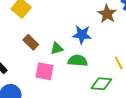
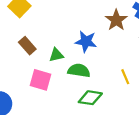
green diamond: (101, 84) -> (90, 98), moved

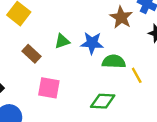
green triangle: (56, 55) -> (62, 41), moved
green semicircle: (79, 71) -> (114, 62), moved

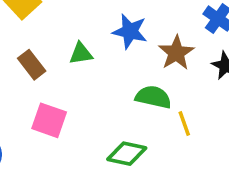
brown star: (121, 17) -> (176, 53), moved
blue star: (92, 43) -> (130, 31), moved

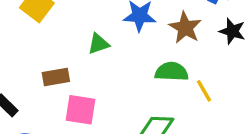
brown rectangle: (32, 65) -> (56, 77), moved, turned -52

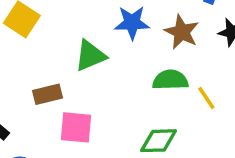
green triangle: (99, 44) -> (90, 56), size x1.4

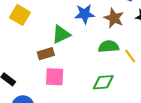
brown rectangle: (47, 94) -> (46, 54), moved

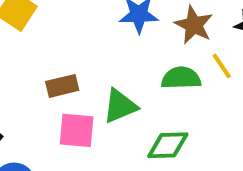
green triangle: (61, 34) -> (120, 106), moved
yellow line: (130, 56) -> (222, 66), moved

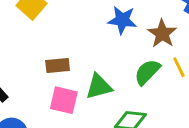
green semicircle: (181, 78) -> (147, 72), turned -52

